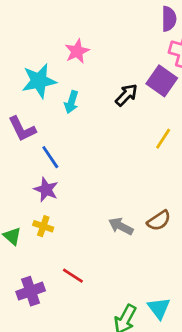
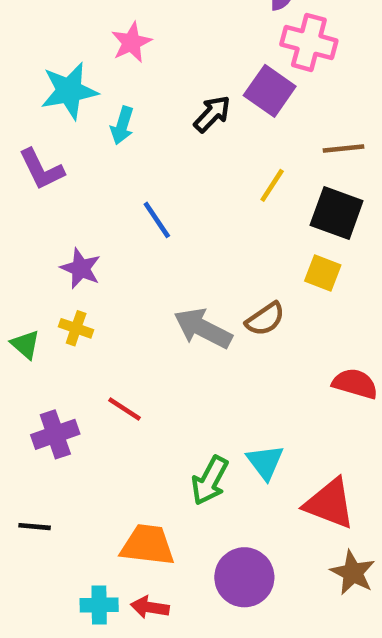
blue line: (50, 157) -> (157, 220), moved
gray arrow: (121, 226) -> (203, 328), size x1.4

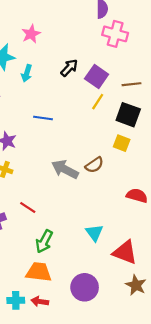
purple square: (270, 91) -> (97, 77), moved
blue line: (157, 220) -> (43, 118), turned -48
green arrow: (210, 480) -> (44, 241), moved

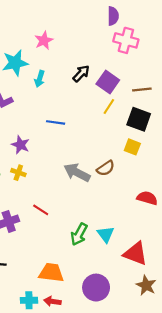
green arrow: (44, 241) -> (79, 234), moved

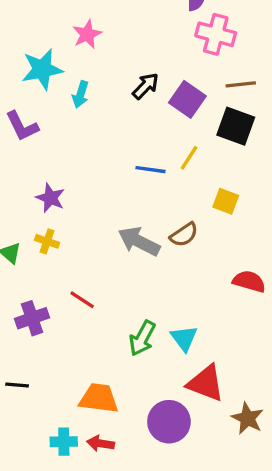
brown line: (142, 89) -> (241, 84), moved
yellow line: (109, 106) -> (189, 158), moved
black square: (139, 119) -> (236, 126), moved
blue line: (56, 122) -> (151, 170), moved
red triangle: (135, 253) -> (206, 383), moved

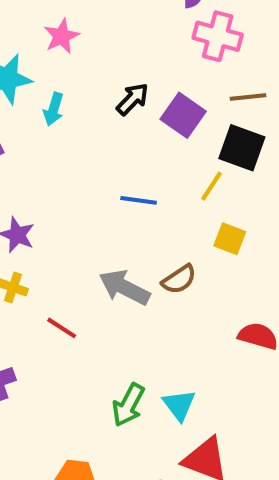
yellow line: (189, 158) -> (211, 186), moved
red line: (82, 300) -> (62, 328), moved

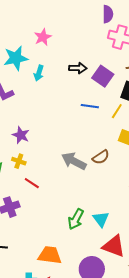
black arrow: (132, 99) -> (78, 68), turned 48
blue line: (139, 200) -> (90, 106), moved
red line: (62, 328) -> (32, 183), moved

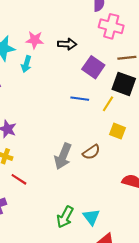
pink star: (43, 37) -> (35, 40), moved, turned 30
black arrow: (78, 68) -> (67, 44), moved
gray arrow: (74, 161) -> (63, 156), turned -95

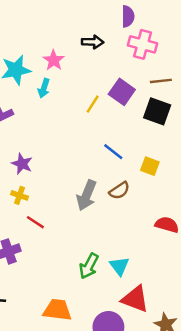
pink star: (35, 40) -> (54, 60), turned 30
black arrow: (67, 44) -> (93, 42), moved
blue line: (80, 99) -> (113, 152), moved, turned 30
yellow line: (108, 104) -> (93, 104), moved

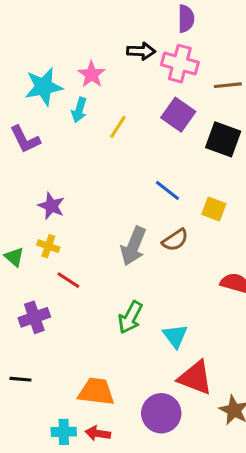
pink cross: (143, 44) -> (180, 64), moved
brown line: (161, 81) -> (228, 85), moved
yellow line: (93, 104) -> (118, 127), moved
green arrow: (89, 266) -> (130, 317), moved

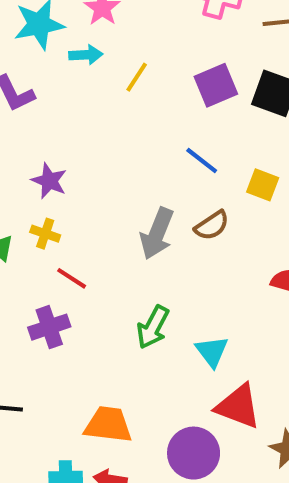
cyan arrow: (79, 110) -> (86, 55), turned -110
purple square: (178, 115) -> (216, 85), moved, turned 32
purple cross: (34, 317) -> (49, 327), moved

